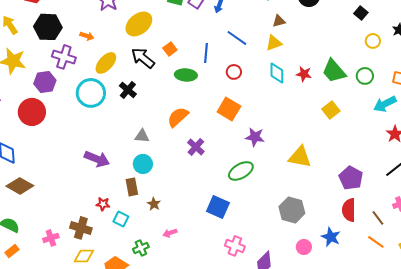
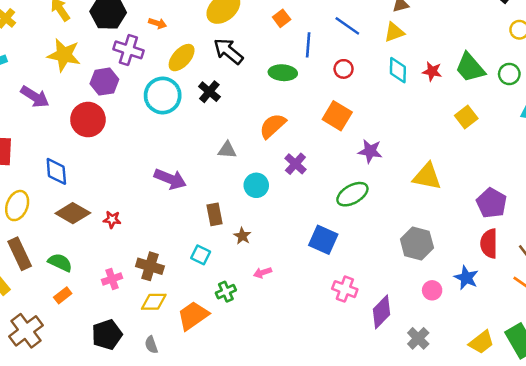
orange square: (170, 49) -> (282, 18), moved
cyan circle: (143, 164) -> (256, 185), moved
red star: (103, 204) -> (112, 219), moved

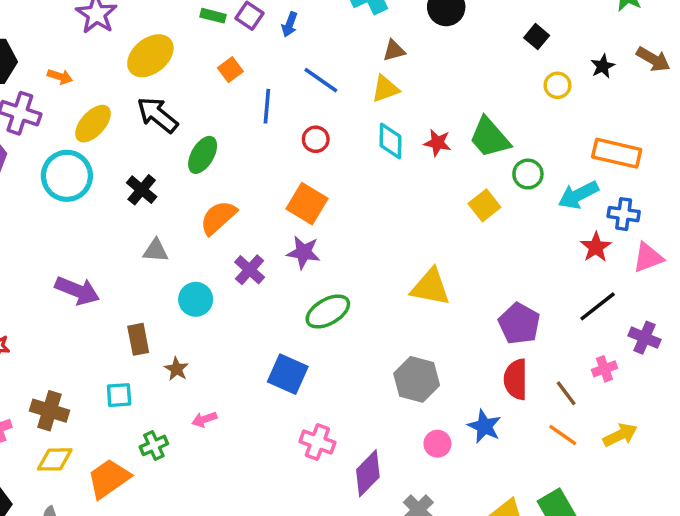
green ellipse: (283, 73) -> (203, 155), moved, turned -64
green circle: (509, 74) -> (528, 174), moved
black cross: (209, 92) -> (142, 190), moved
purple star: (370, 151) -> (303, 252), moved
cyan square: (201, 255) -> (119, 395), turned -30

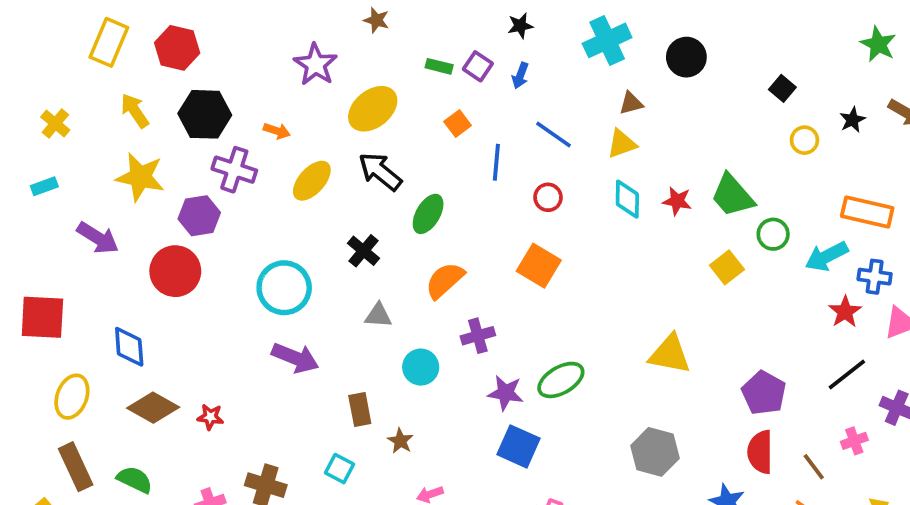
cyan circle: (67, 176) -> (284, 288), moved
purple star: (303, 252) -> (506, 393), moved
purple cross: (250, 270) -> (478, 336), turned 32
cyan square: (119, 395) -> (339, 469), turned 32

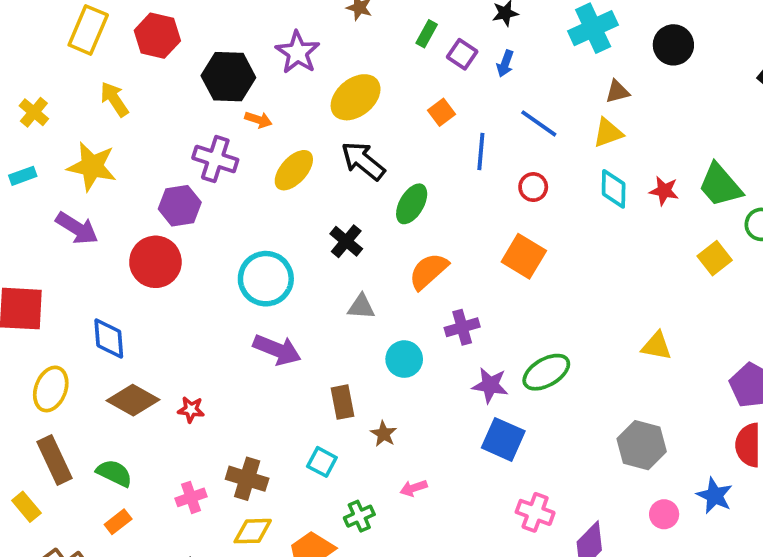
green rectangle: (439, 66) -> (427, 34), moved, turned -75
black hexagon: (205, 114) -> (228, 77), moved
yellow star: (140, 177) -> (92, 166), moved
yellow triangle: (670, 354) -> (657, 346), size x0.7

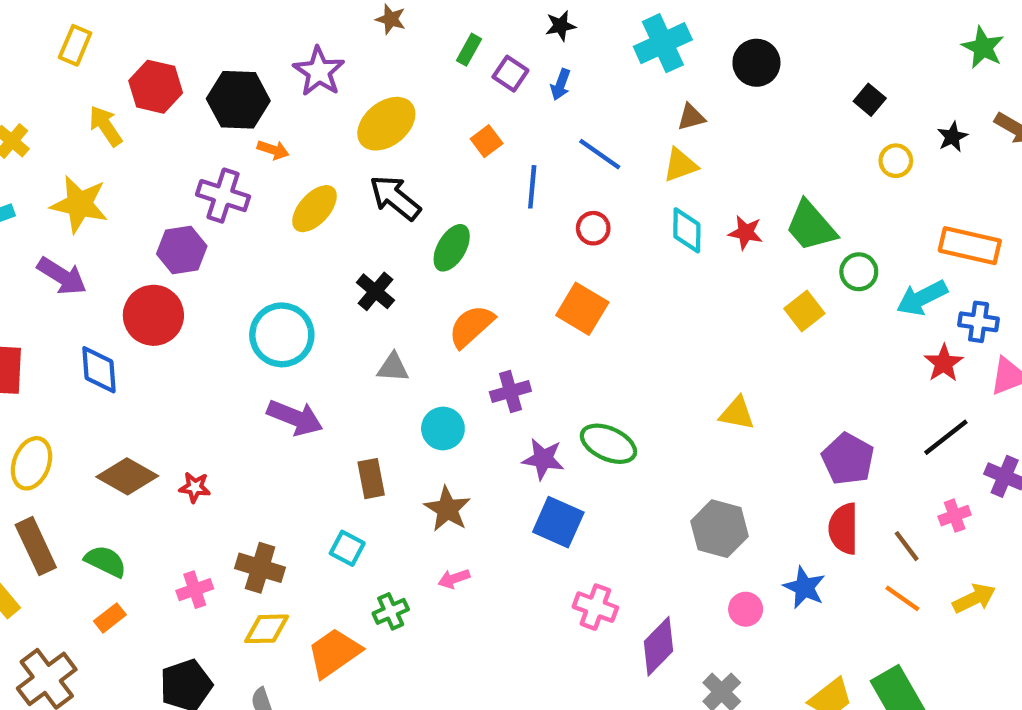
yellow rectangle: (88, 30) -> (75, 45), size x0.7
red hexagon: (157, 36) -> (156, 87), moved
blue diamond: (109, 338) -> (99, 370), moved
green ellipse: (546, 372) -> (608, 444), turned 54
brown star: (384, 434) -> (447, 509), moved, size x1.5

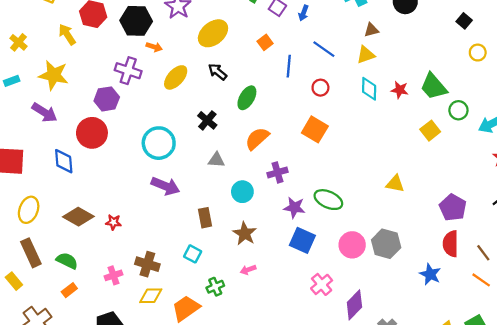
black arrow: (395, 198) -> (218, 72), size x0.7
pink cross: (595, 607) -> (322, 284), turned 30
pink circle: (746, 609) -> (352, 245), moved, size x1.5

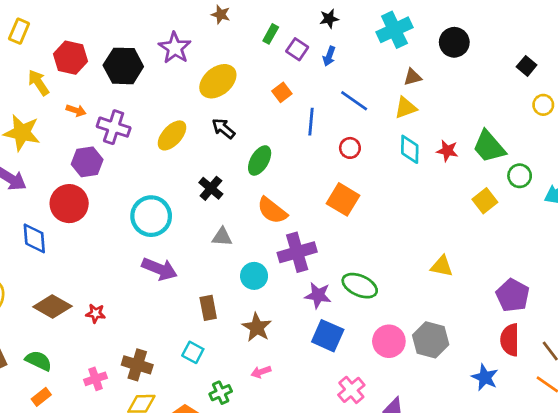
orange arrow: (154, 47) -> (76, 110), moved
orange semicircle: (257, 139) -> (272, 211), turned -100
purple cross: (277, 172) -> (297, 252), size x1.5

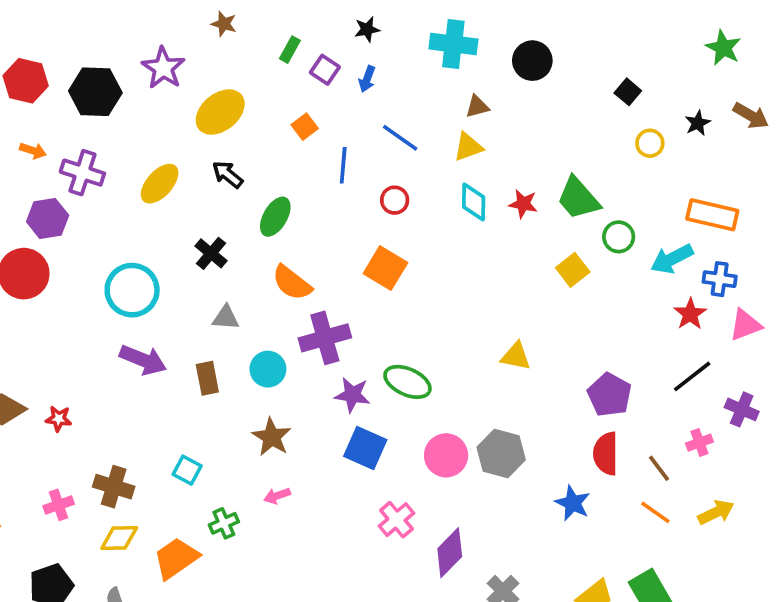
cyan cross: (394, 30) -> (453, 44), turned 32
brown rectangle: (208, 308) -> (207, 378), moved

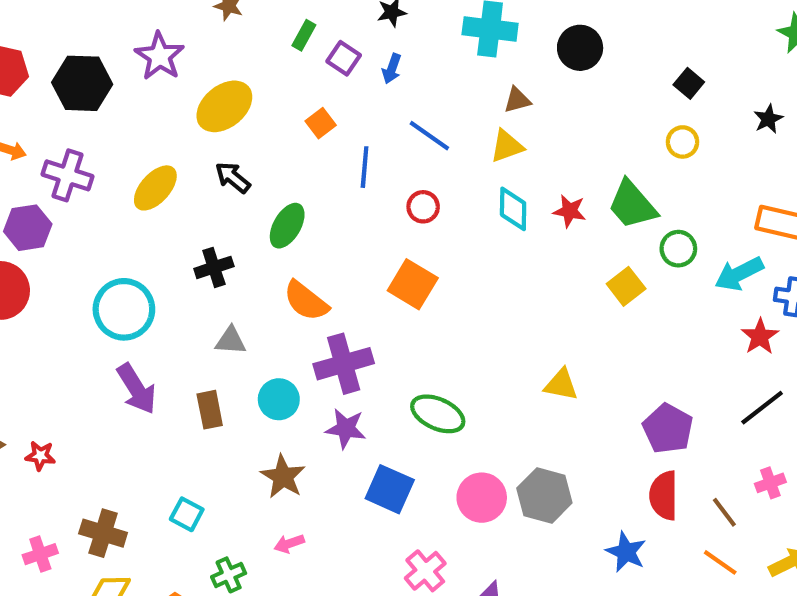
yellow circle: (650, 143) -> (683, 142), moved
black cross: (211, 253) -> (214, 267), turned 32
purple arrow: (143, 360) -> (137, 389), turned 36
purple star: (352, 395) -> (346, 429), moved

